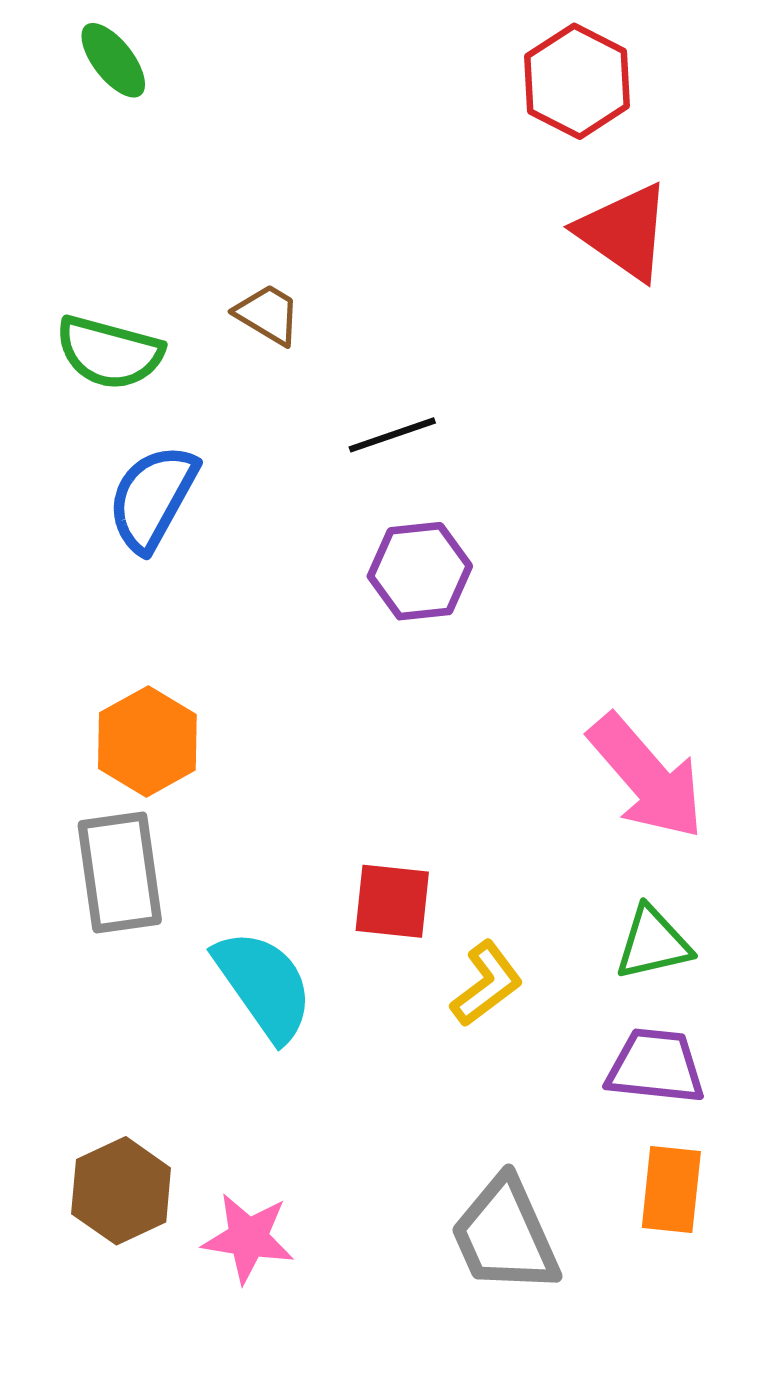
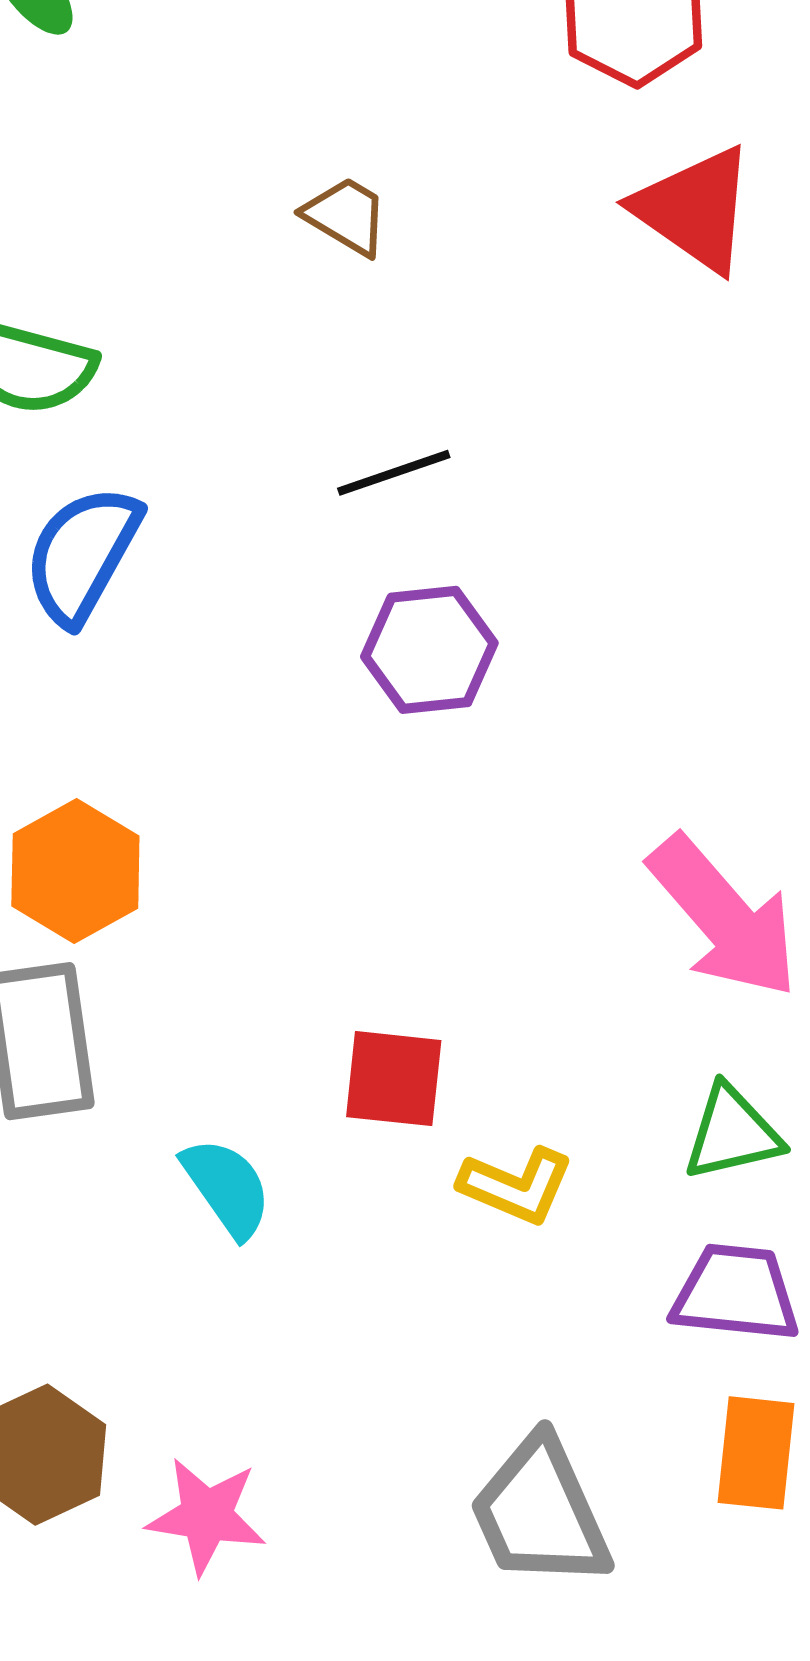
brown trapezoid: (268, 314) -> (346, 216), moved
yellow L-shape: (487, 984) -> (516, 1186), turned 60
cyan semicircle: (264, 985) -> (227, 1187), size x0.7

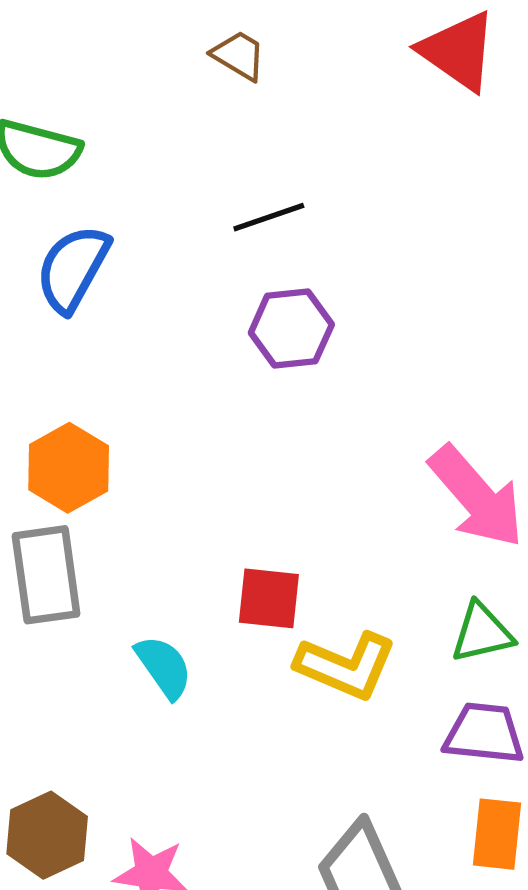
yellow L-shape: (516, 1186) -> (346, 666), size x1.4

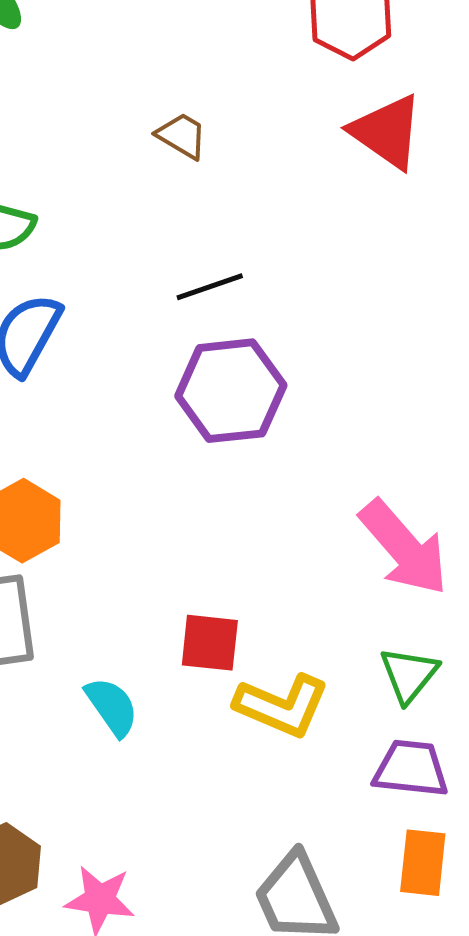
purple hexagon: (291, 329) -> (231, 391), size x1.4
green triangle: (482, 633) -> (409, 675), turned -38

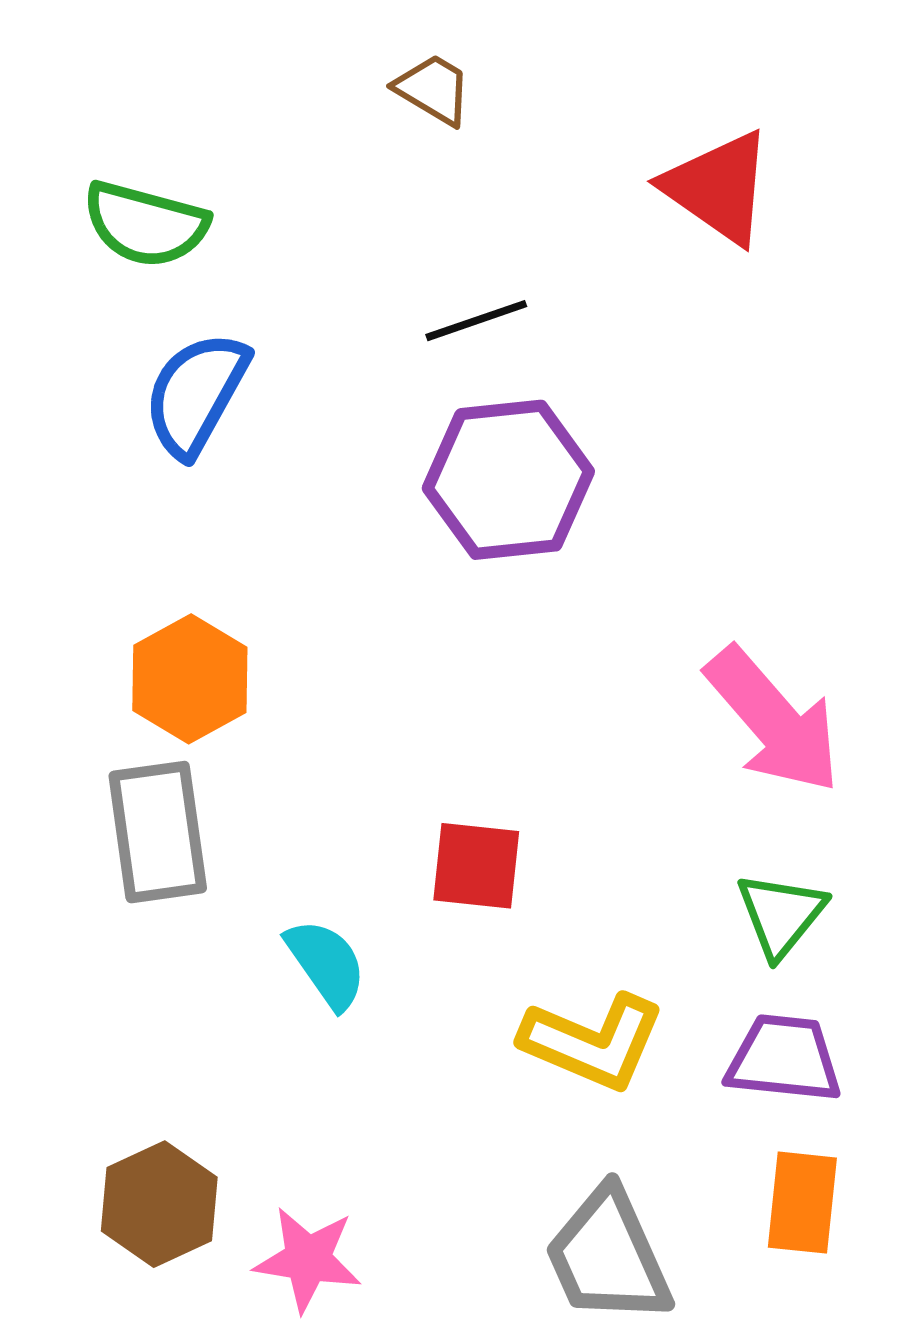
red triangle: (387, 132) -> (718, 187), moved
yellow L-shape: (282, 706) -> (593, 1042), moved

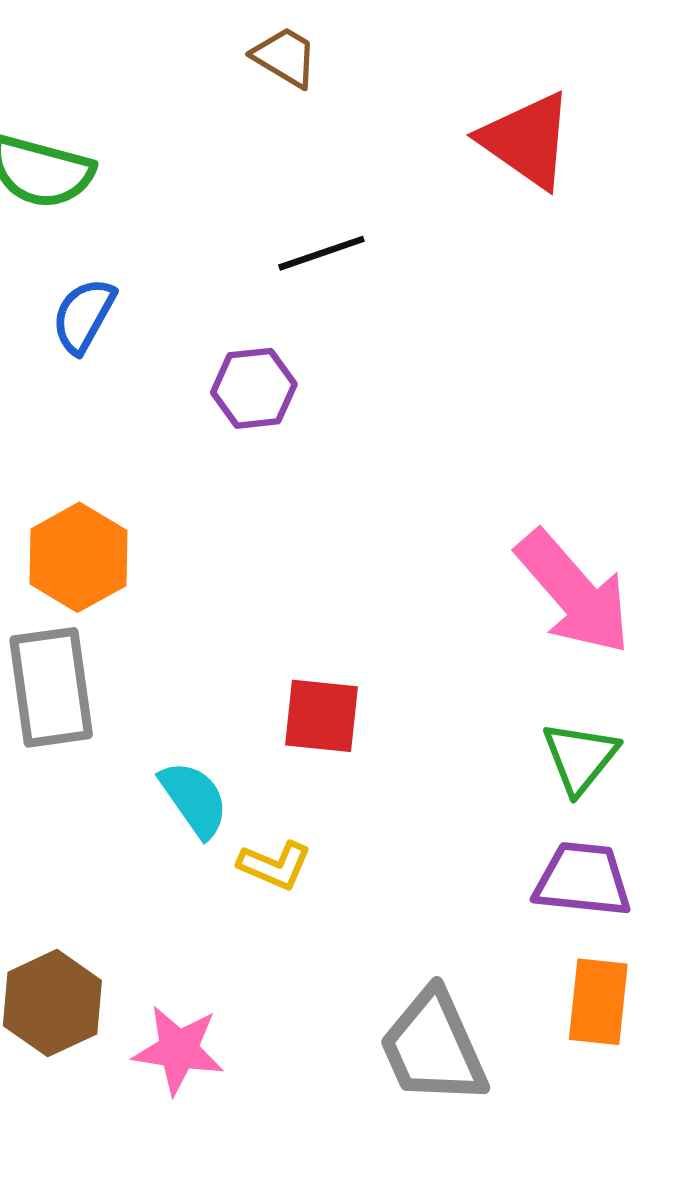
blue semicircle: (196, 394) -> (84, 316), size x0.7
purple hexagon: (508, 480) -> (254, 388), moved, size x0.6
yellow L-shape: (593, 1042) -> (275, 865), moved, size x0.6

